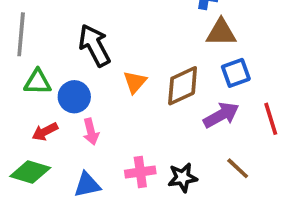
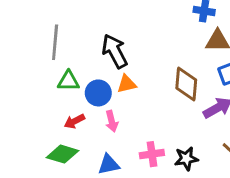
orange triangle: (135, 82) -> (127, 84), moved, turned 36
brown diamond: (183, 86) -> (186, 84), turned -60

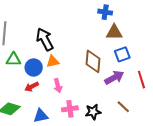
red arrow: (74, 121) -> (32, 87), moved
pink arrow: (112, 121) -> (58, 86), moved

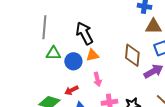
red arrow: (32, 87) -> (71, 90), moved

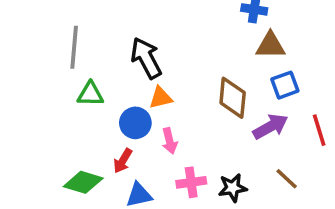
blue circle: (73, 61) -> (135, 123), moved
red arrow: (71, 90) -> (123, 161), turned -32

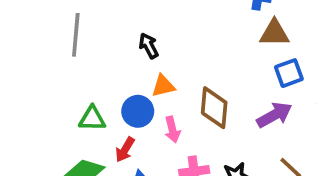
black arrow: (146, 58) -> (149, 46), size x0.6
green triangle: (90, 94) -> (92, 119), moved
brown diamond: (233, 98) -> (214, 108), moved

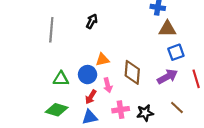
black arrow: (149, 46) -> (92, 21), moved, turned 56
red arrow: (125, 150) -> (91, 97), moved

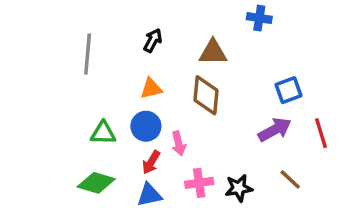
brown triangle: (167, 29) -> (213, 52), moved
orange triangle: (102, 60) -> (151, 88), moved
brown diamond: (132, 72) -> (206, 95), moved

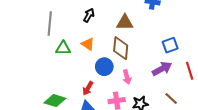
orange triangle: (151, 88) -> (88, 44), turned 48
blue circle: (146, 126) -> (104, 67), moved
green triangle: (103, 133) -> (63, 48), moved
pink arrow: (179, 143) -> (127, 77), moved

